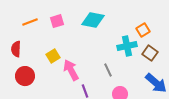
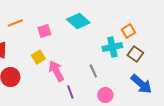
cyan diamond: (93, 20) -> (78, 21), turned 30
pink square: (57, 21) -> (44, 31), moved

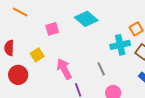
orange line: (15, 23) -> (20, 12), moved, turned 49
yellow square: (38, 57) -> (37, 55), moved

